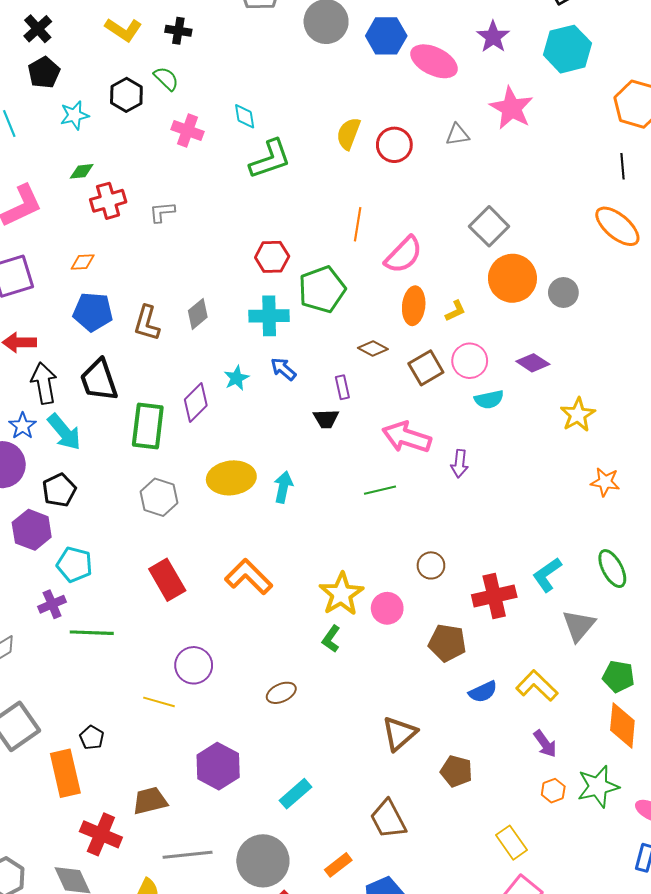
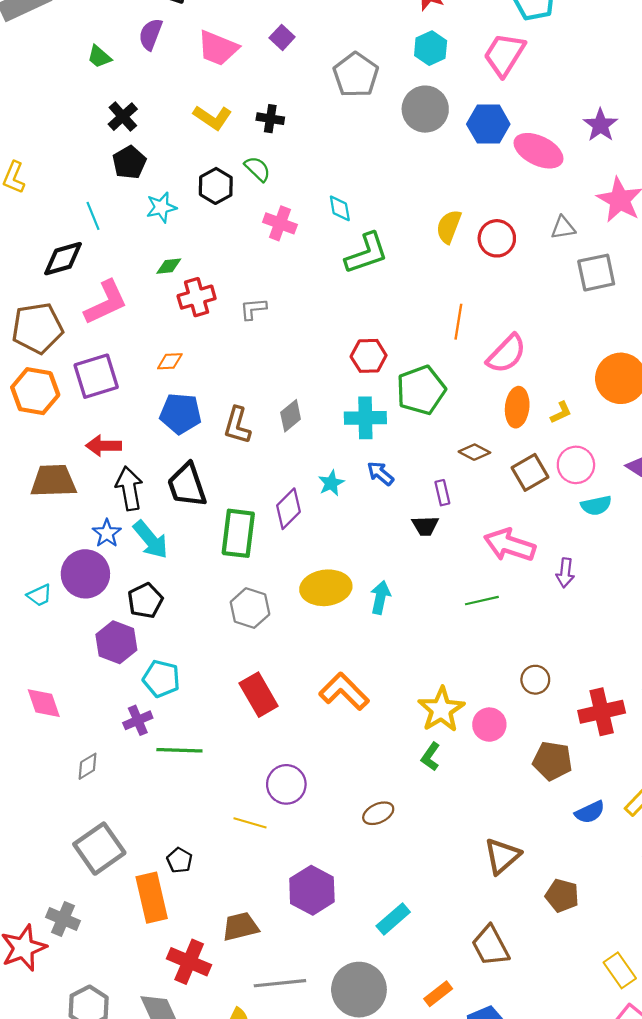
gray square: (489, 226) -> (596, 273), moved, turned 33

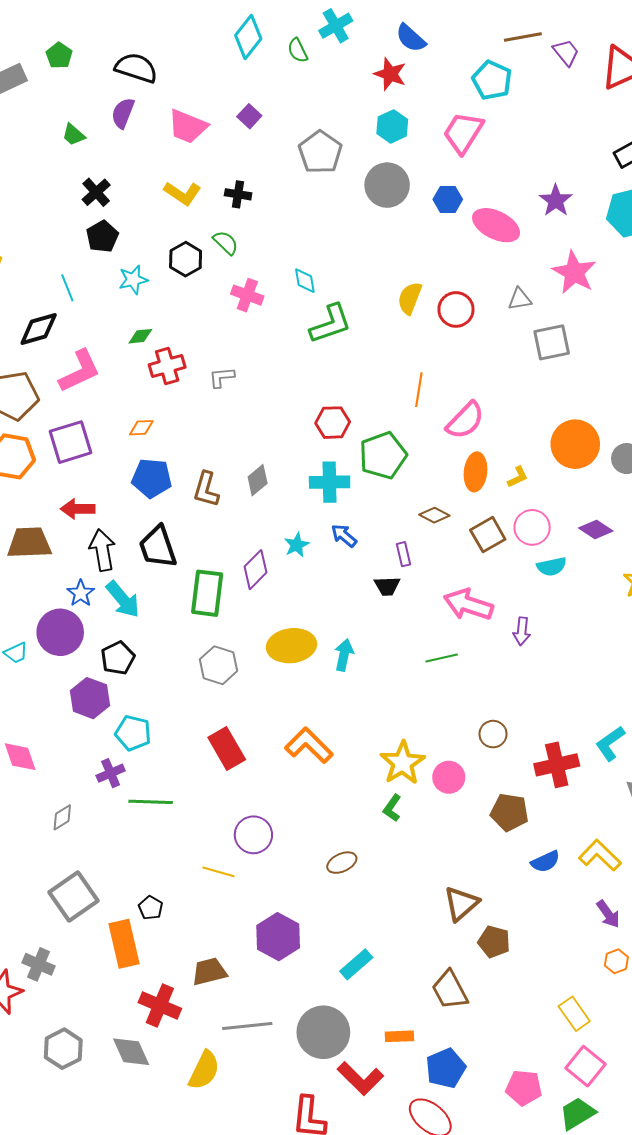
blue hexagon: (488, 124) -> (448, 199), size x0.7
brown pentagon: (562, 896) -> (494, 942), moved
orange rectangle: (438, 994) -> (399, 1036), turned 36

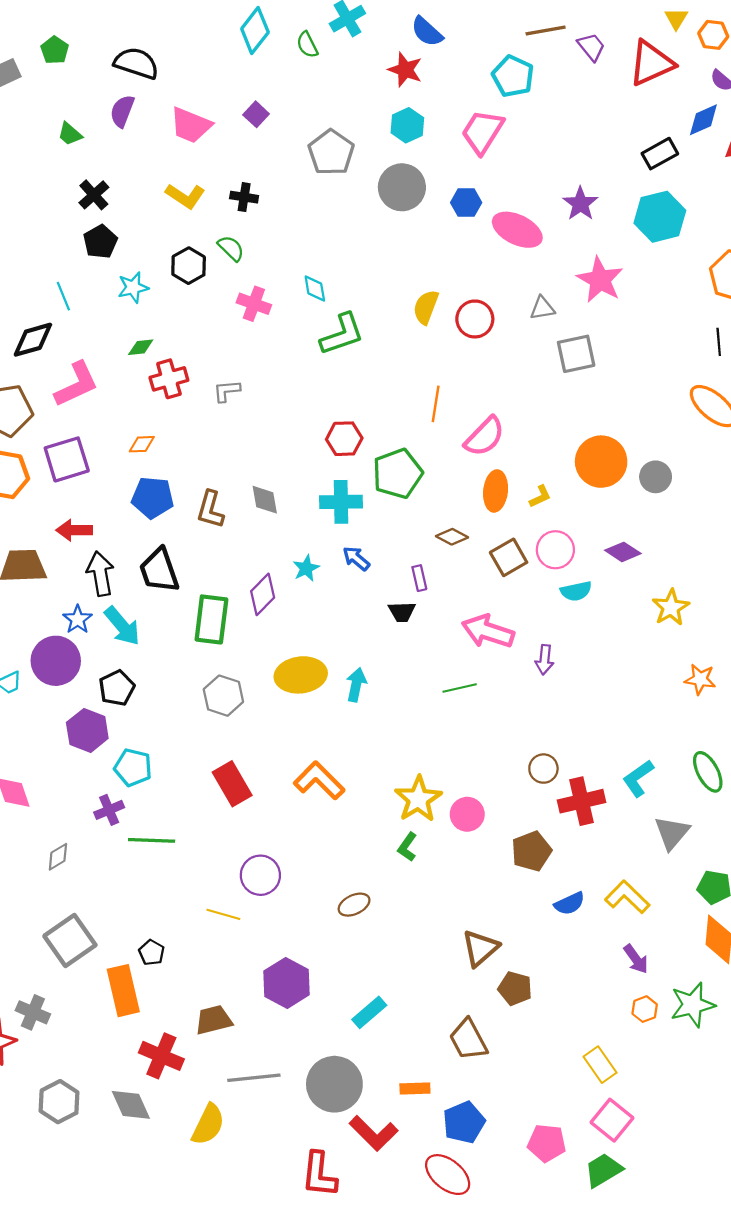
gray diamond: (258, 480) -> (265, 500), turned -60
brown circle: (493, 734) -> (543, 769), moved
brown pentagon: (509, 812) -> (531, 851), turned -30

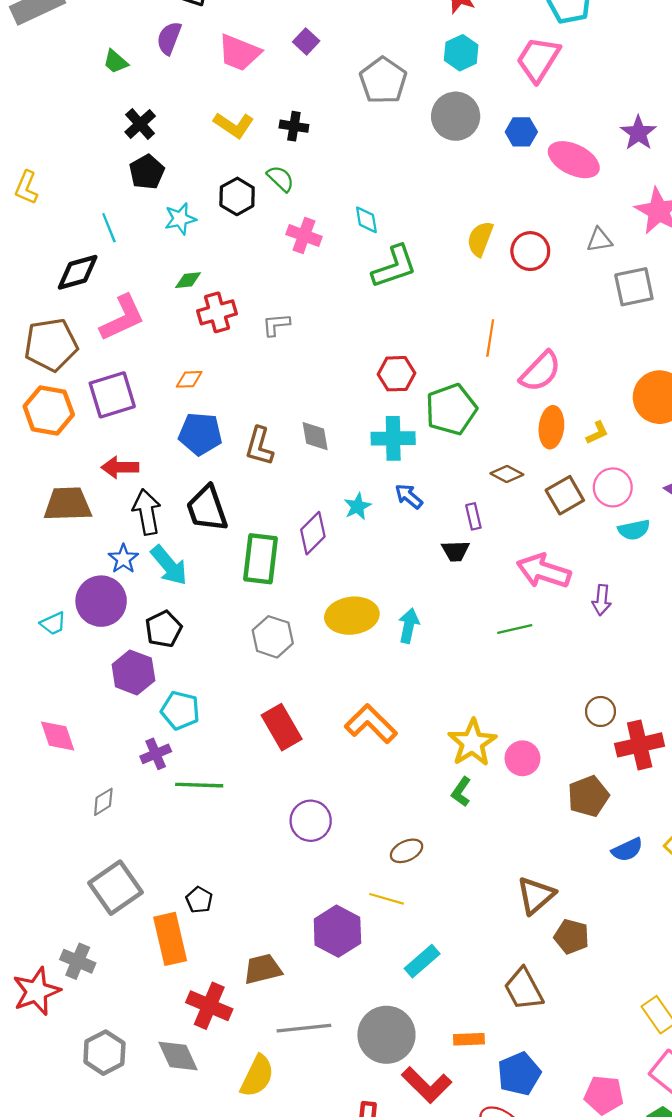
yellow line: (223, 914) -> (386, 899), moved

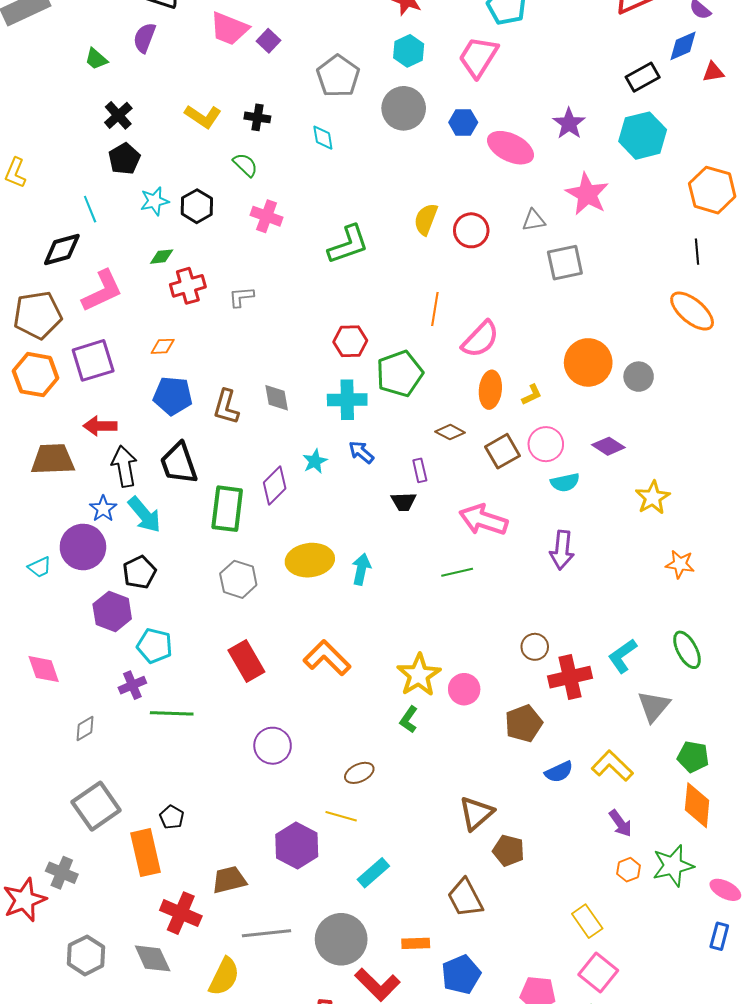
pink trapezoid: (239, 53) -> (229, 29), moved
black hexagon: (237, 196) -> (197, 206), moved
cyan diamond: (366, 220) -> (323, 138), moved
purple arrow: (602, 600) -> (562, 550), moved, size x1.4

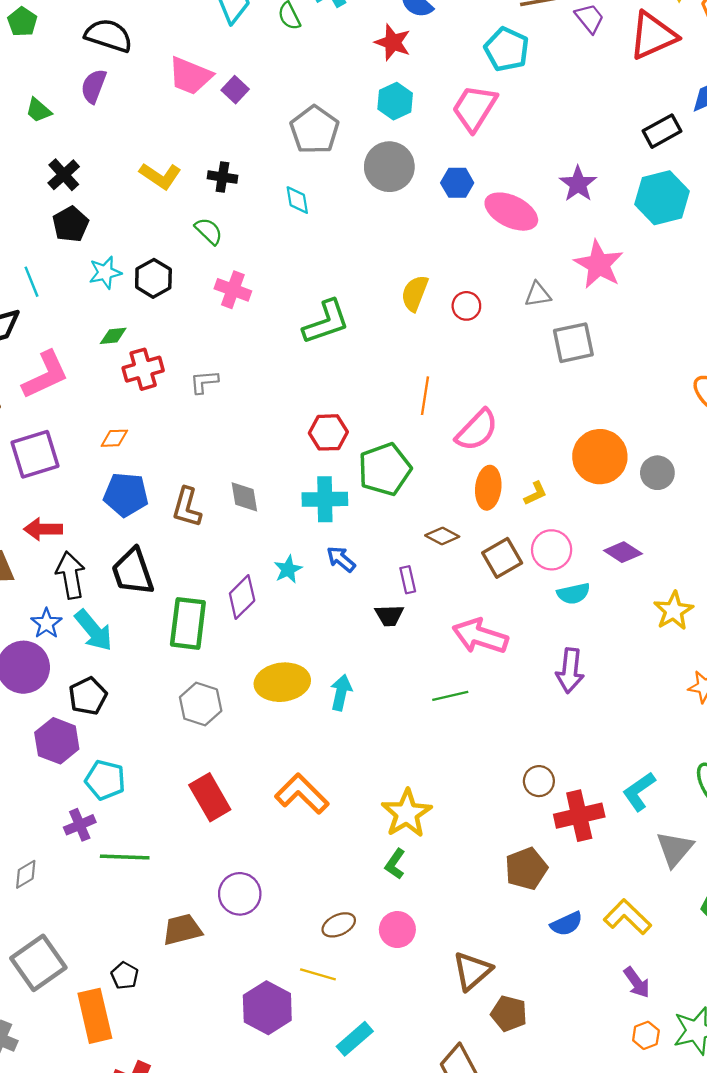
red circle: (471, 230) -> (466, 306), size x0.7
pink circle: (464, 689) -> (397, 930), moved
brown trapezoid: (229, 880) -> (182, 930), moved

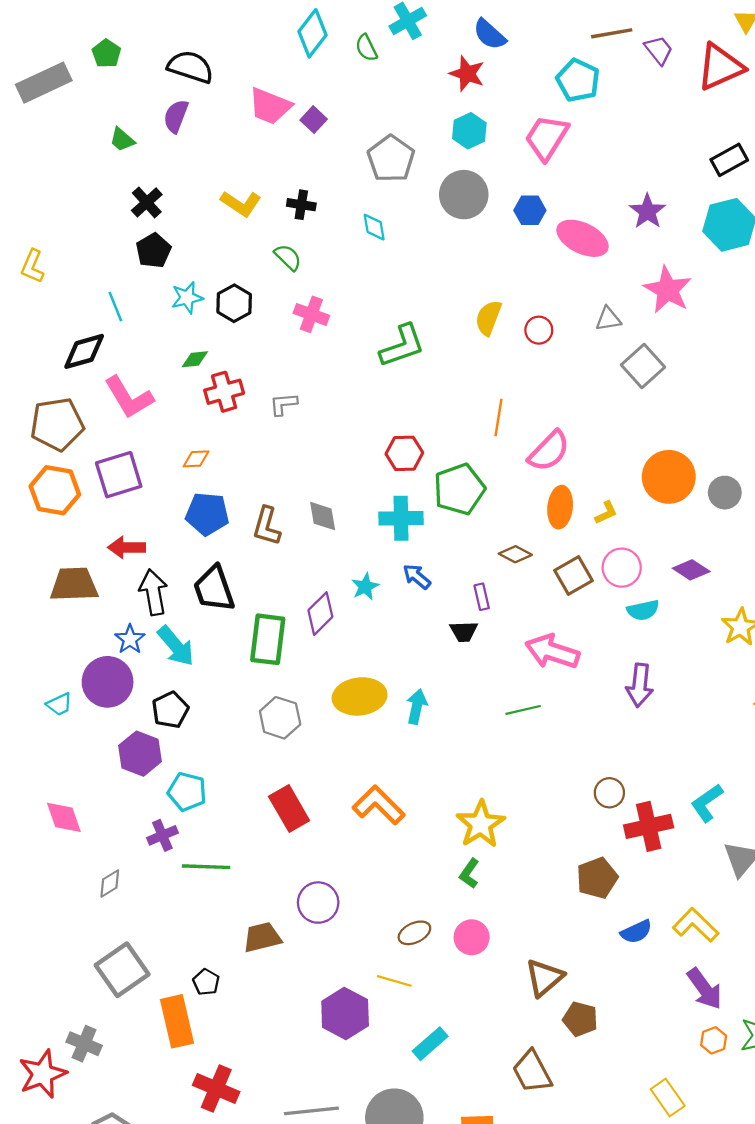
gray square: (573, 343) -> (643, 366), turned -30
pink L-shape: (45, 375) -> (129, 397), turned 84
purple arrow: (637, 982) -> (705, 989), size x1.4

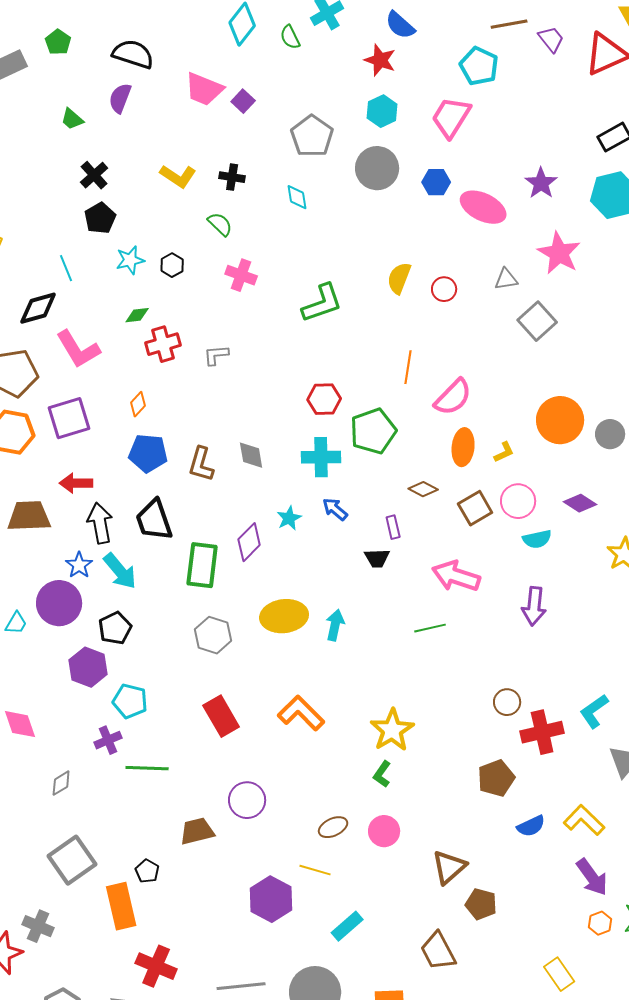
black hexagon: (234, 303) -> (172, 265), size x0.7
orange diamond: (196, 459) -> (138, 404), turned -45
cyan trapezoid: (59, 704) -> (16, 623), turned -35

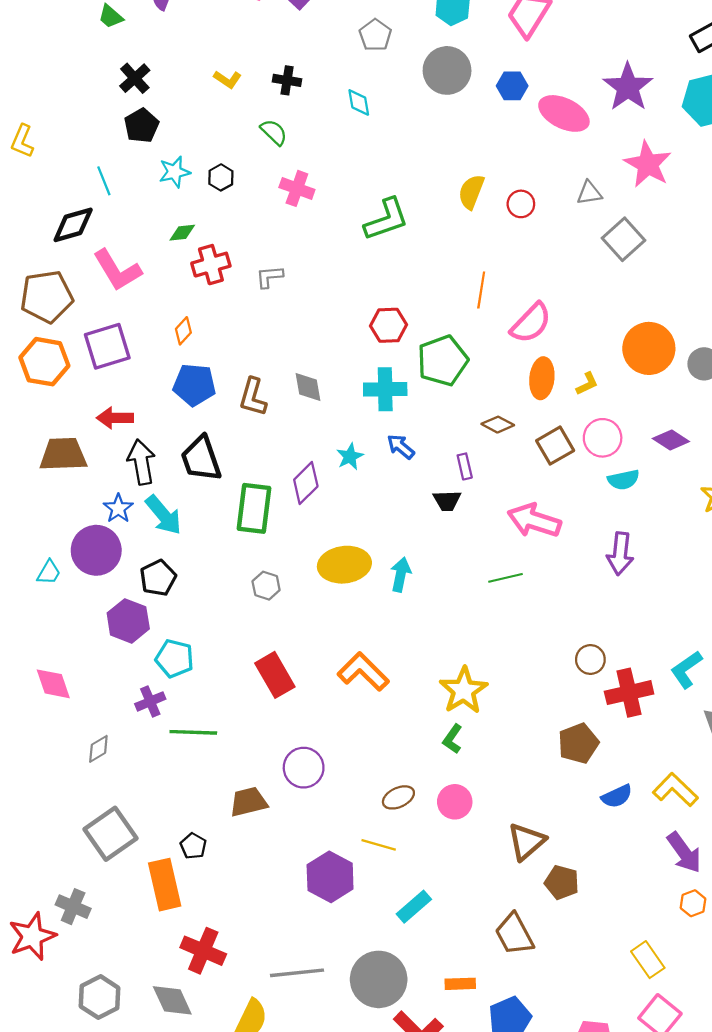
gray pentagon: (312, 136) -> (375, 35), size x0.7
yellow L-shape: (178, 176) -> (227, 79), size x0.7
purple star: (541, 183) -> (628, 87), size x1.4
gray hexagon: (213, 635) -> (266, 586), size x0.7

